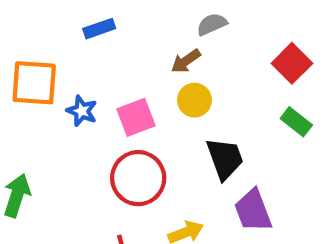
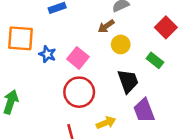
yellow circle: (194, 100) -> (121, 44), moved
pink square: (136, 117) -> (78, 58), turned -30
green rectangle: (296, 122) -> (155, 60), moved

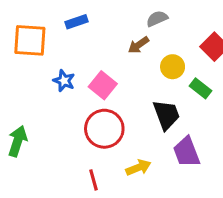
orange square: (20, 38) -> (30, 40), moved
yellow circle: (121, 44) -> (173, 67), moved

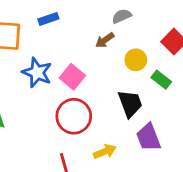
blue star: (64, 81) -> (37, 73), size x1.5

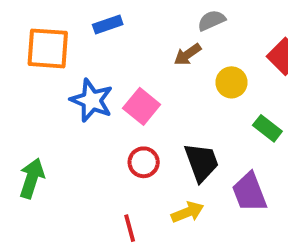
green rectangle: (161, 80) -> (267, 128), moved
black trapezoid: (130, 104) -> (202, 162), moved
red circle: (74, 116) -> (144, 162), size x0.6

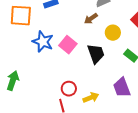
red circle: (144, 162) -> (69, 89), moved
black trapezoid: (202, 162) -> (96, 54), moved

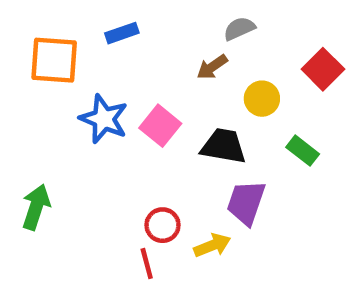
black trapezoid: (96, 54) -> (224, 146), turned -60
purple trapezoid: (122, 88) -> (246, 202), moved, turned 40

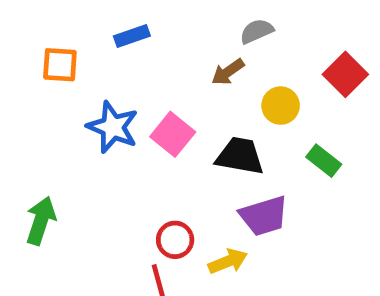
orange square: (54, 60) -> (60, 65), size x0.7
purple trapezoid: (246, 202) -> (264, 216), turned -126

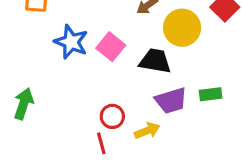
yellow circle: (281, 106) -> (182, 28), size x1.5
green rectangle: (324, 161) -> (211, 94), moved, turned -45

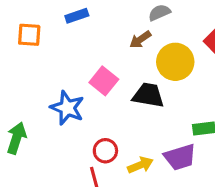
blue star: (71, 42) -> (67, 108), moved
purple trapezoid: (171, 101) -> (180, 157), moved

